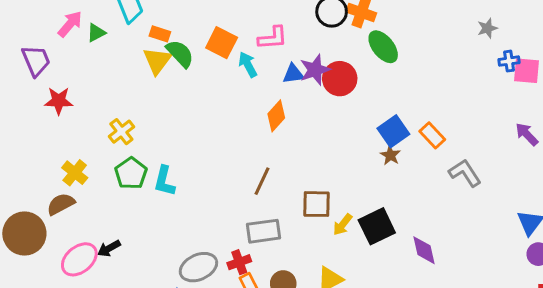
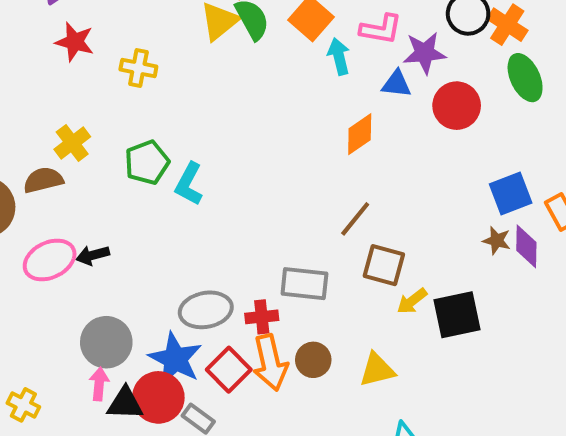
purple star: (315, 70) -> (425, 53), moved
yellow cross: (121, 132) -> (138, 68), moved, turned 35
brown star: (390, 155) -> (497, 241), moved, turned -30
brown line: (262, 181) -> (355, 219), moved
purple diamond: (424, 250) -> (526, 246), moved

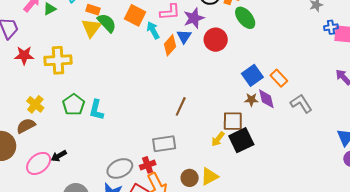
yellow cross: (138, 68) -> (58, 60), size x1.5
blue triangle: (396, 84) -> (184, 36), turned -49
orange diamond: (360, 134) -> (170, 45), moved
brown square: (384, 265) -> (233, 121), moved
brown circle: (313, 360) -> (190, 178), moved

